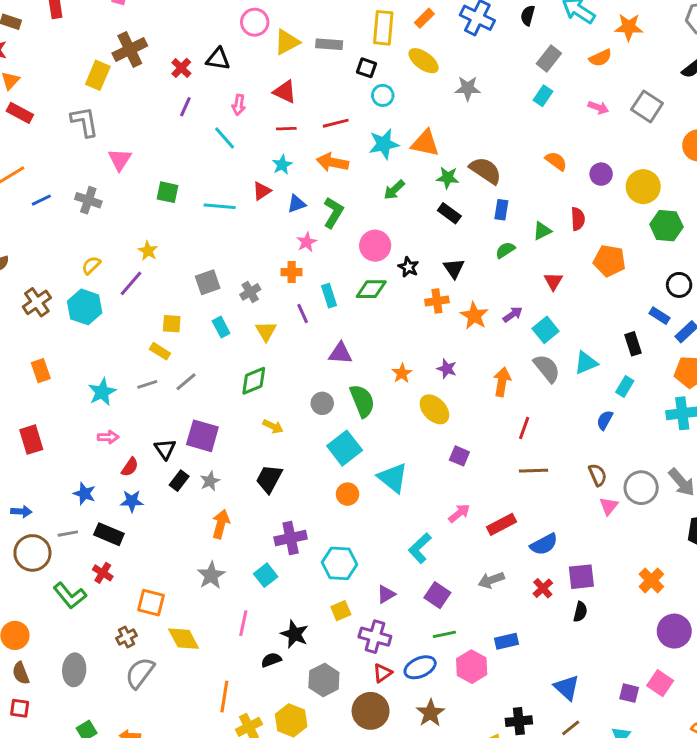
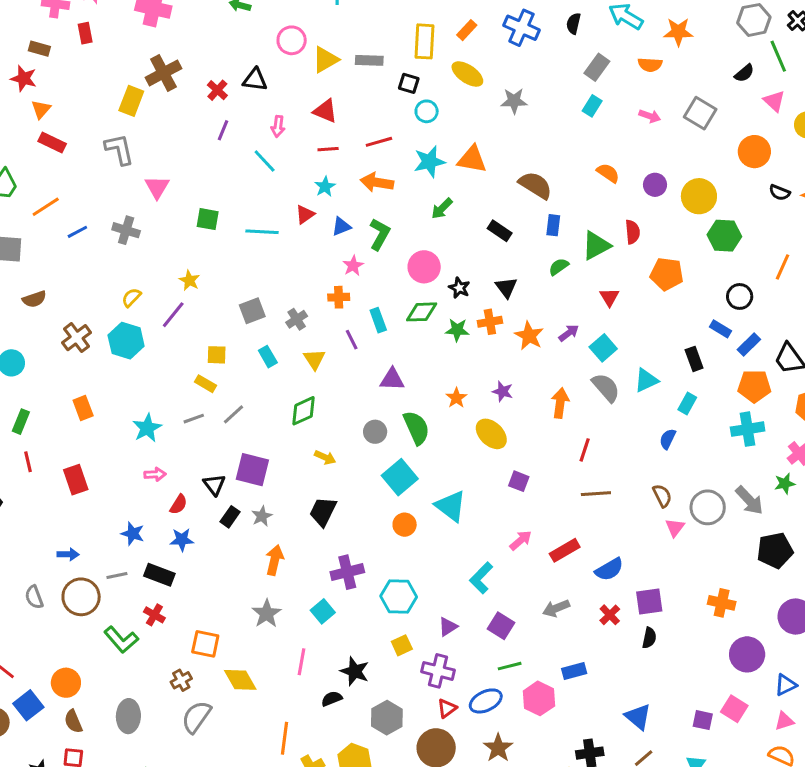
orange semicircle: (600, 58) -> (650, 65), turned 30
green star: (448, 178) -> (457, 330), moved
green triangle: (542, 231) -> (596, 246), size x1.5
orange cross: (651, 580) -> (722, 603), turned -30

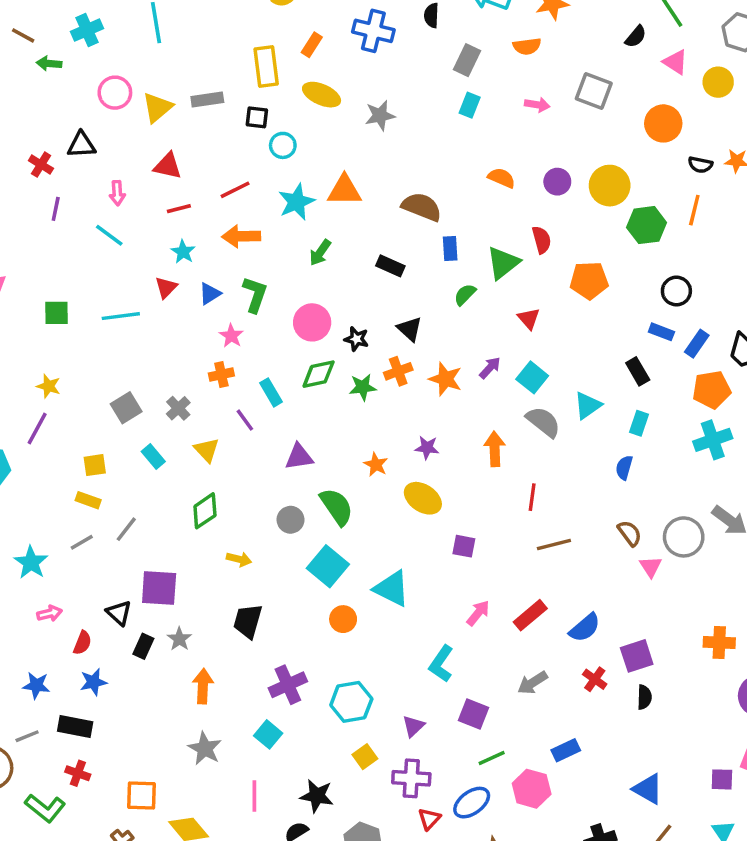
orange line: (783, 267) -> (694, 210), moved

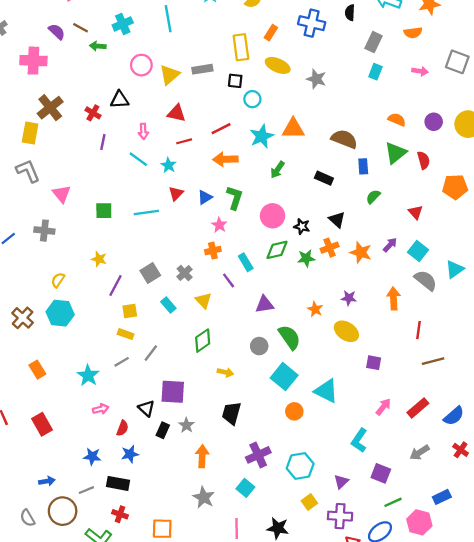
gray star: (380, 115) -> (316, 79), turned 30
cyan star: (183, 252) -> (168, 165), moved
green triangle: (503, 263) -> (396, 153), moved
purple line: (37, 429) -> (116, 285), moved

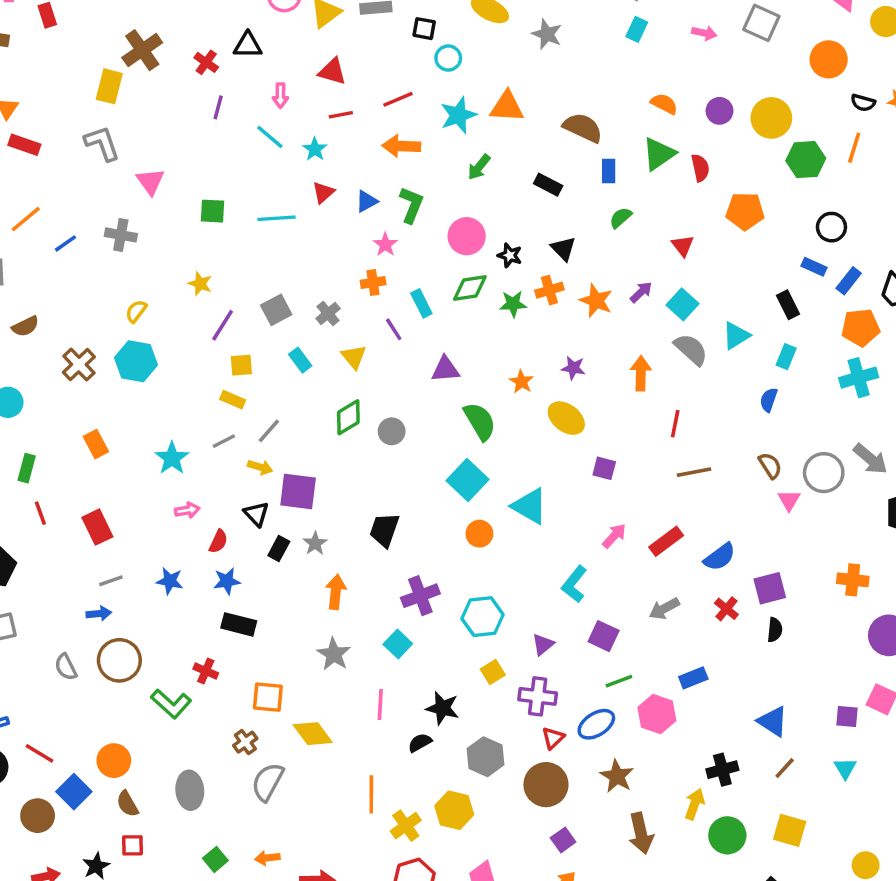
gray circle: (259, 346) -> (392, 431), moved
yellow arrow: (225, 372) -> (260, 467), moved
black rectangle: (118, 483) -> (239, 624), moved
gray line: (86, 490) -> (111, 581), moved

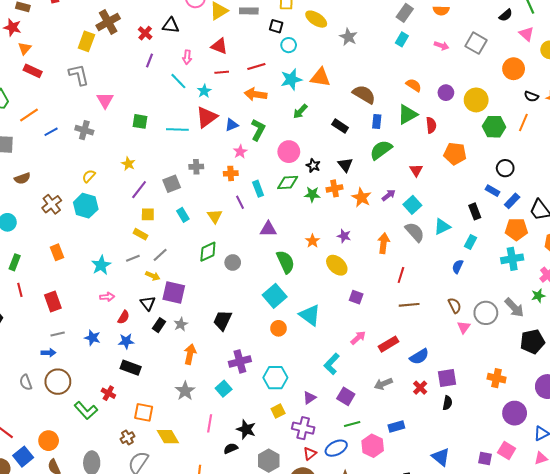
red triangle: (323, 192) -> (207, 117), size x1.6
green semicircle: (621, 218) -> (381, 150), size x1.6
gray cross: (328, 314) -> (196, 167), moved, turned 32

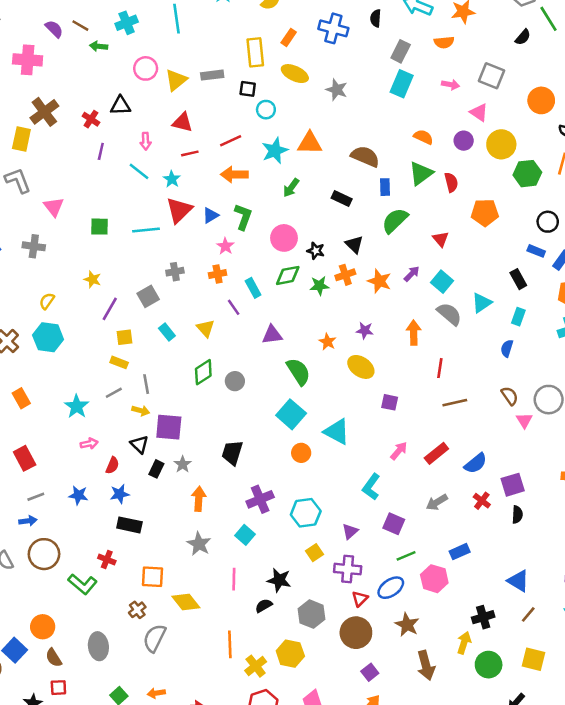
pink triangle: (527, 34) -> (479, 113), moved
cyan rectangle: (402, 39) -> (402, 84), size x1.5
gray line: (160, 255) -> (146, 384), turned -49

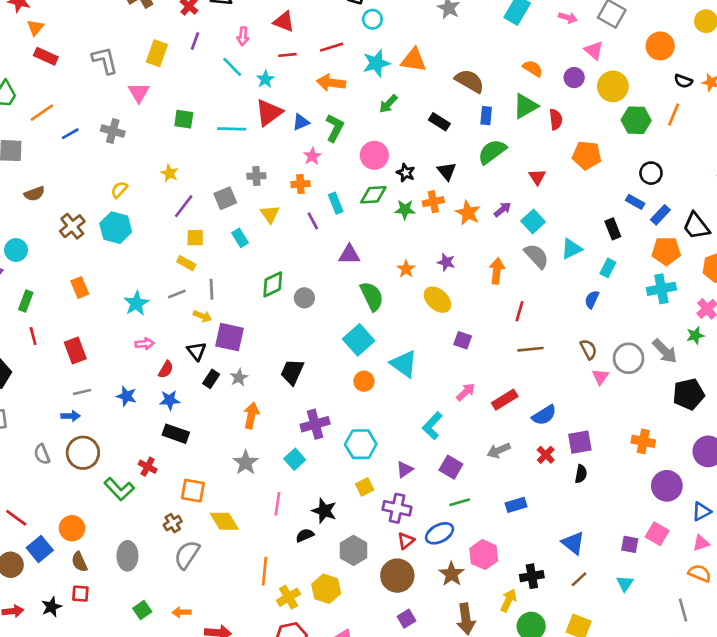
yellow rectangle: (21, 139) -> (157, 53), moved
yellow triangle: (206, 328) -> (270, 214), moved
pink hexagon: (434, 579) -> (484, 555), moved

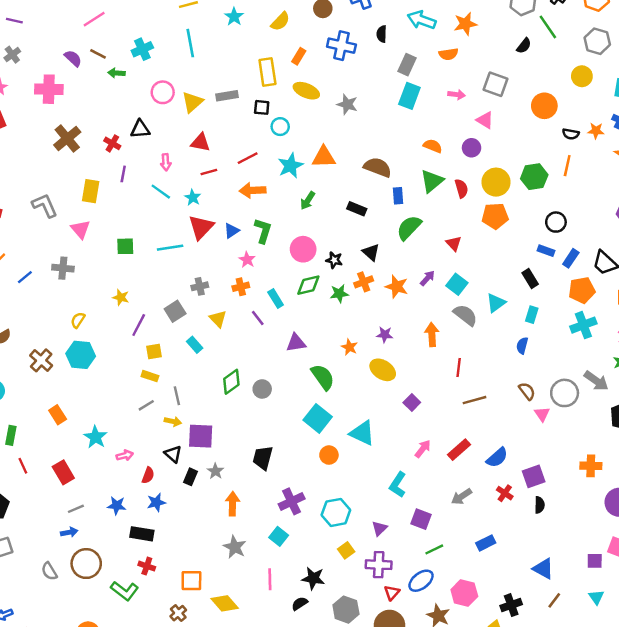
yellow circle: (613, 86) -> (496, 182), moved
cyan star: (136, 303) -> (96, 437), moved
purple square: (463, 340) -> (412, 403), turned 35
black rectangle: (176, 434) -> (142, 534), moved

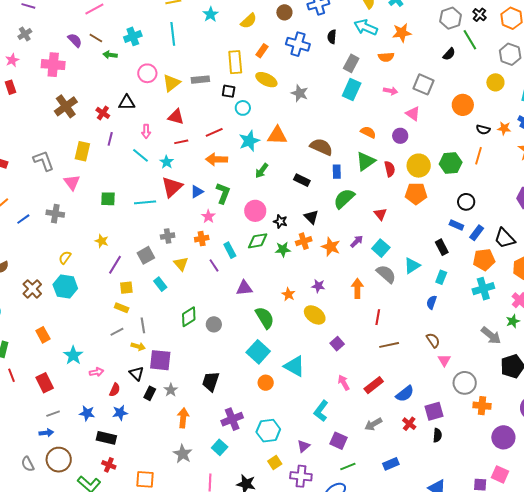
gray circle: (565, 393) -> (465, 383), moved
pink arrow: (423, 449) -> (344, 383), turned -70

